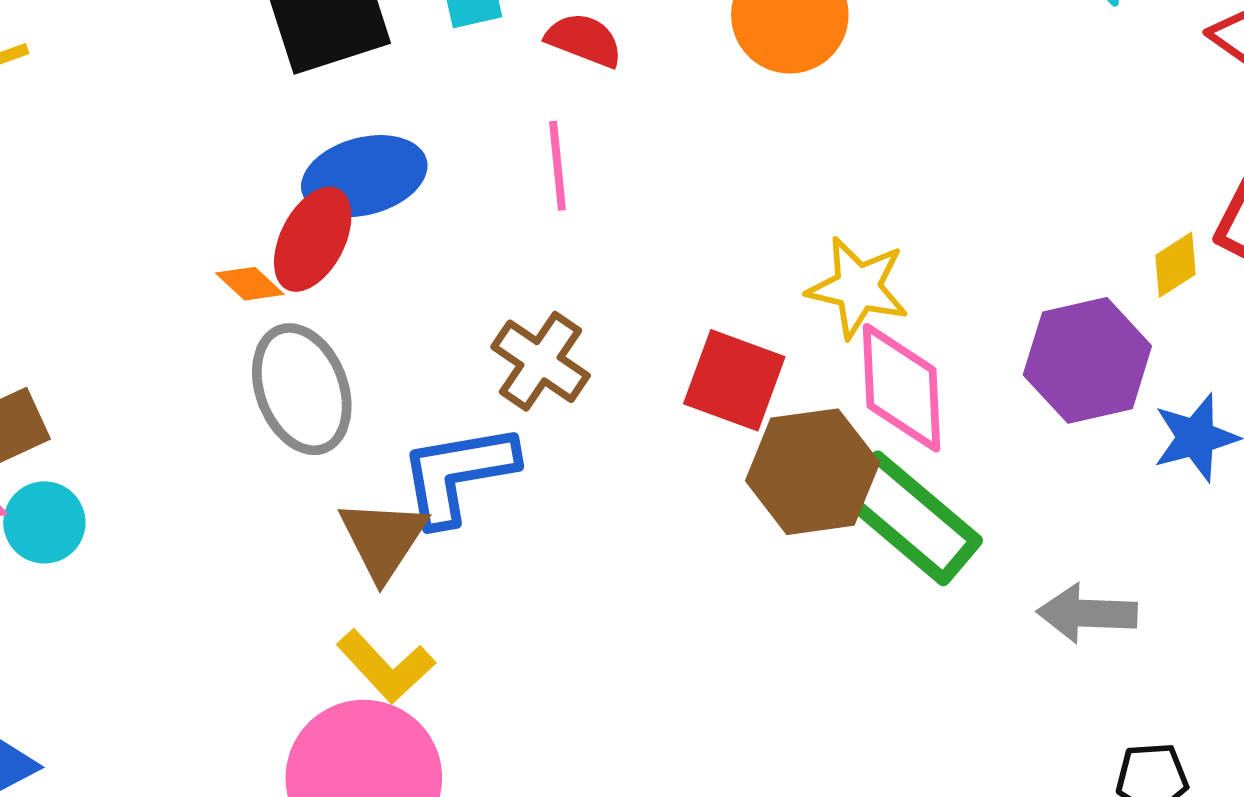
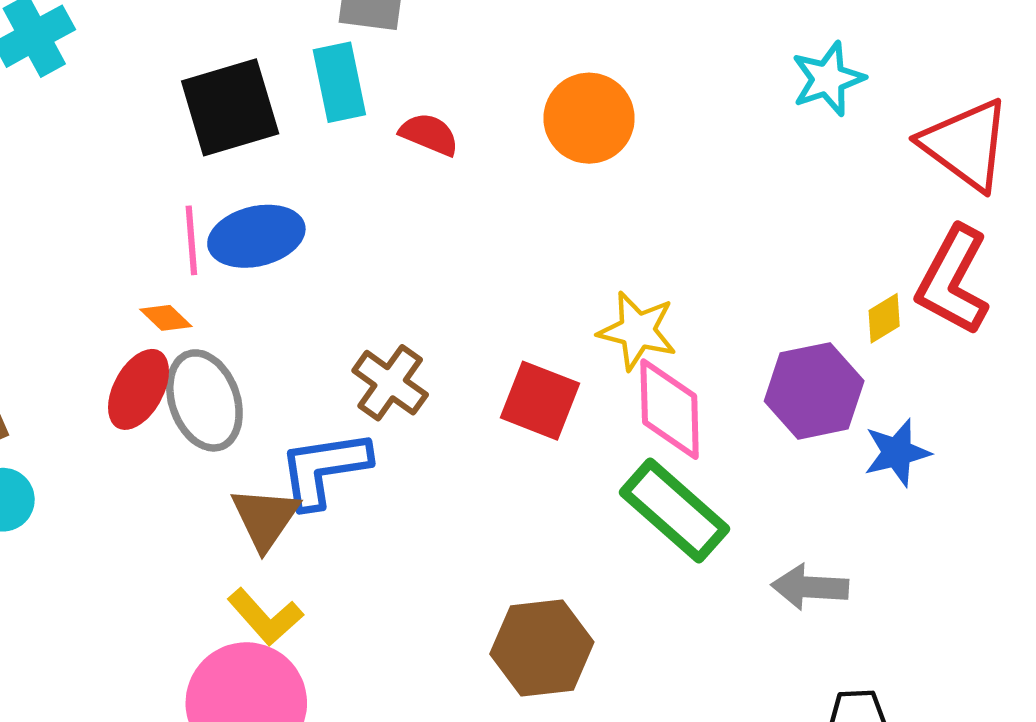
pink line: (557, 166) -> (191, 240), moved
red ellipse: (313, 239) -> (139, 389), moved
brown hexagon: (813, 472) -> (542, 648), moved

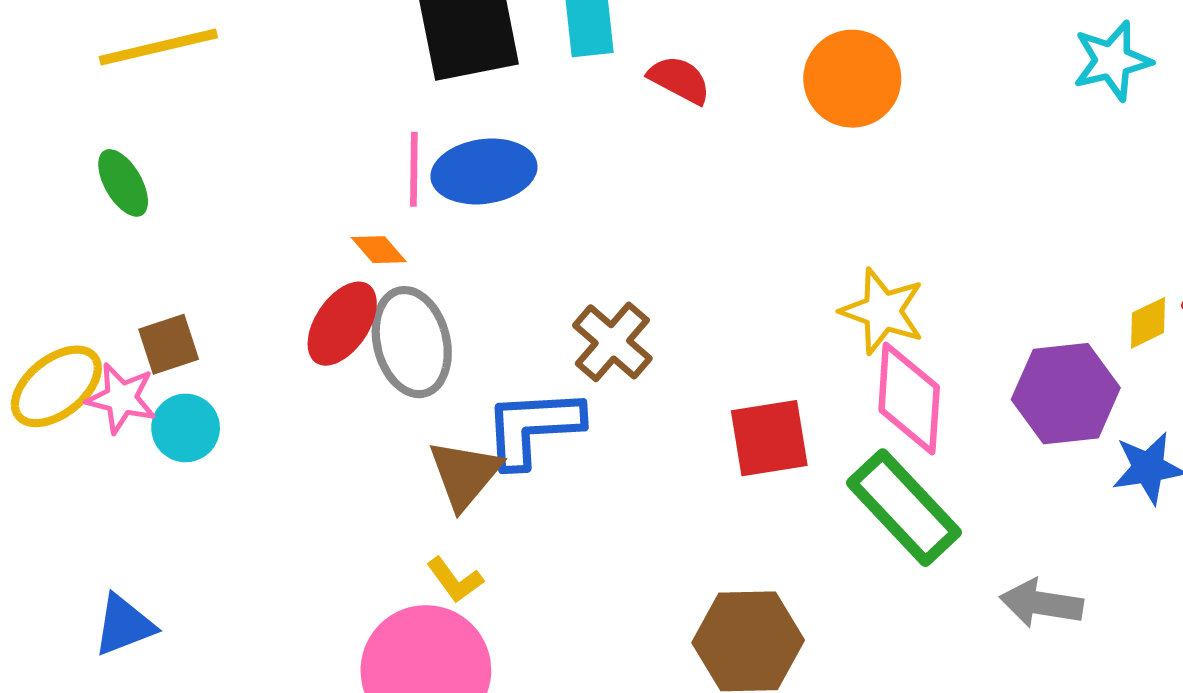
red square: (540, 401) -> (769, 438), moved, turned -36
yellow L-shape: (265, 617) -> (455, 580), size x0.7

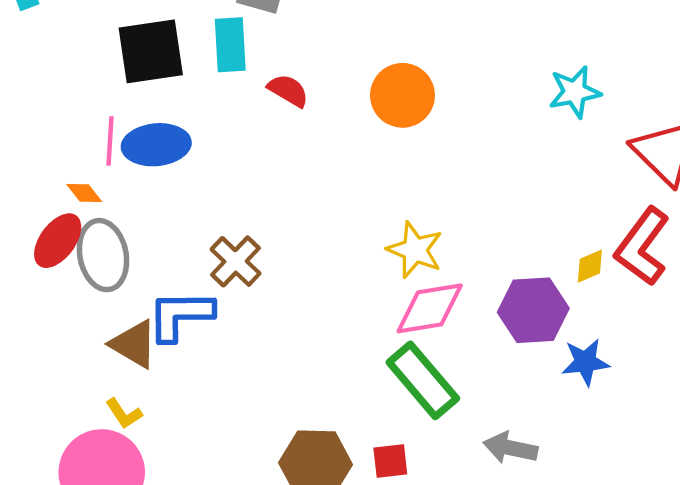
pink diamond: (909, 399) -> (430, 308), turned 74
red square: (769, 438) -> (390, 461), moved, size x0.7
brown triangle: (465, 474) -> (134, 344), turned -42

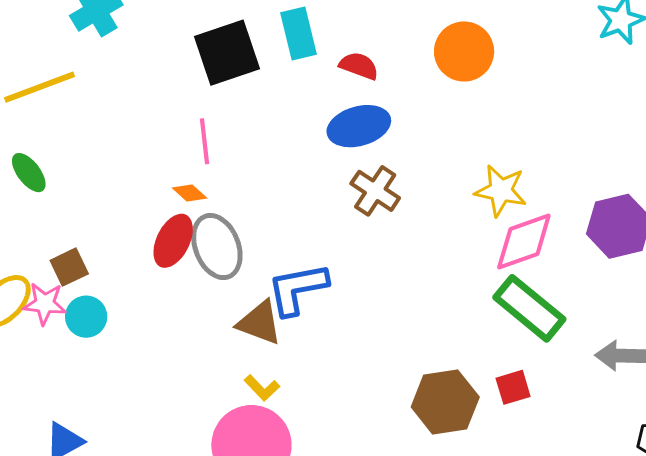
blue ellipse: (156, 145) -> (359, 126), moved
brown cross: (236, 261) -> (375, 191), moved

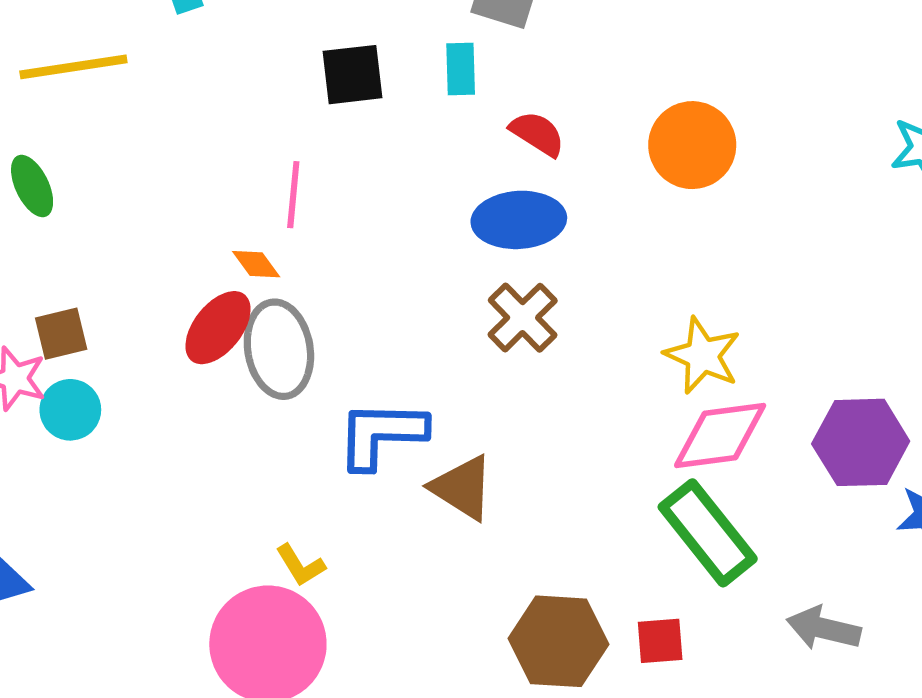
cyan rectangle: (299, 34) -> (461, 69), size x0.7
black square: (227, 53) -> (352, 75), size x0.7
brown triangle: (260, 323) -> (462, 488), moved

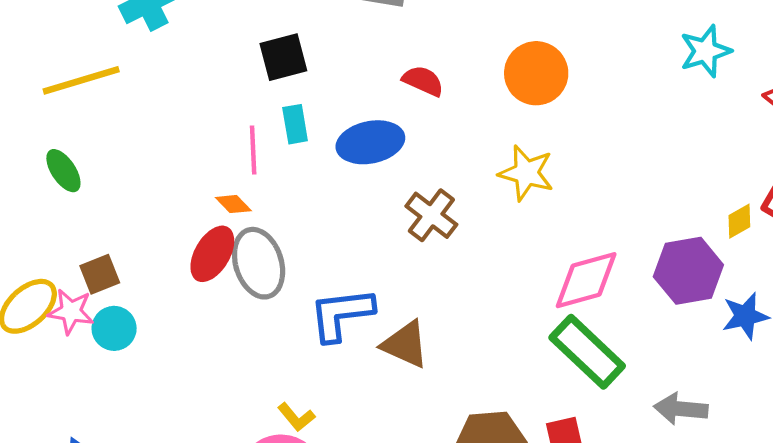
cyan rectangle: (461, 69) -> (295, 124), moved
blue ellipse: (519, 220) -> (370, 142), moved
yellow star: (702, 355) -> (526, 173), moved

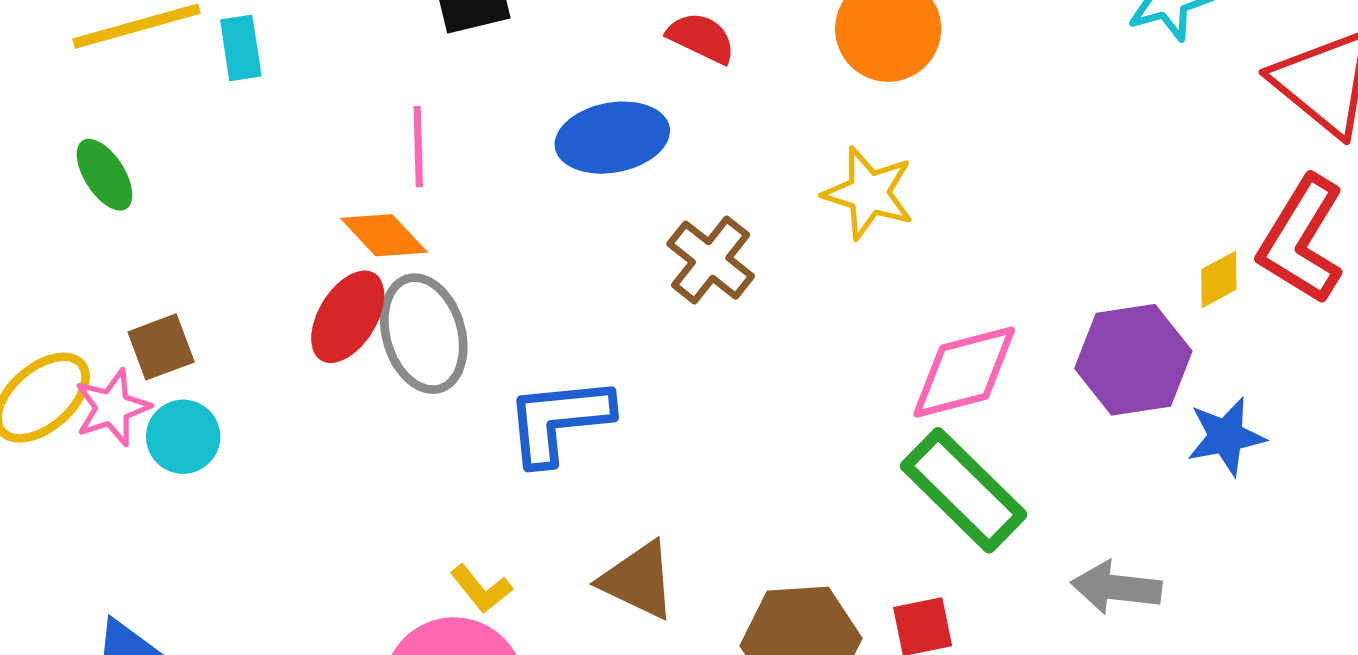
cyan rectangle: (295, 124) -> (241, 48), moved
orange diamond: (233, 204) -> (384, 235), size x1.4
pink star: (71, 311) -> (112, 407), turned -30
brown triangle: (405, 344) -> (638, 580), moved

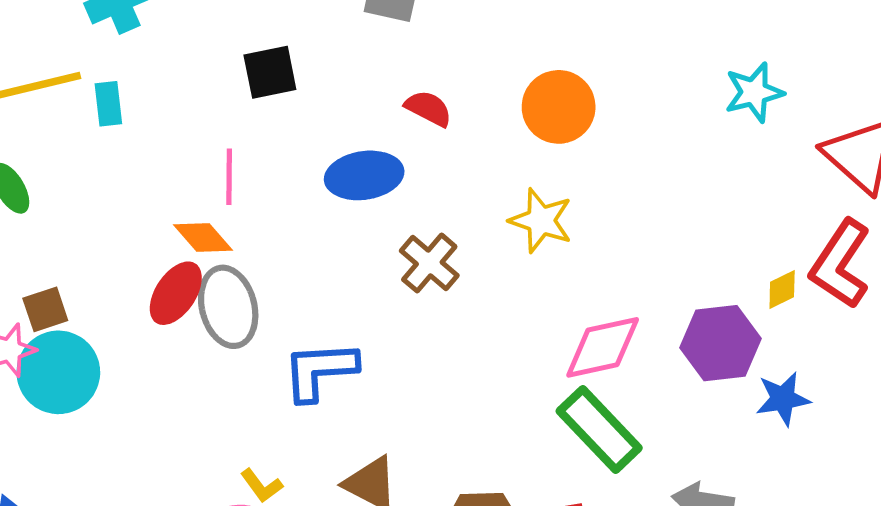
cyan circle: (183, 437) -> (58, 372), size x1.6

